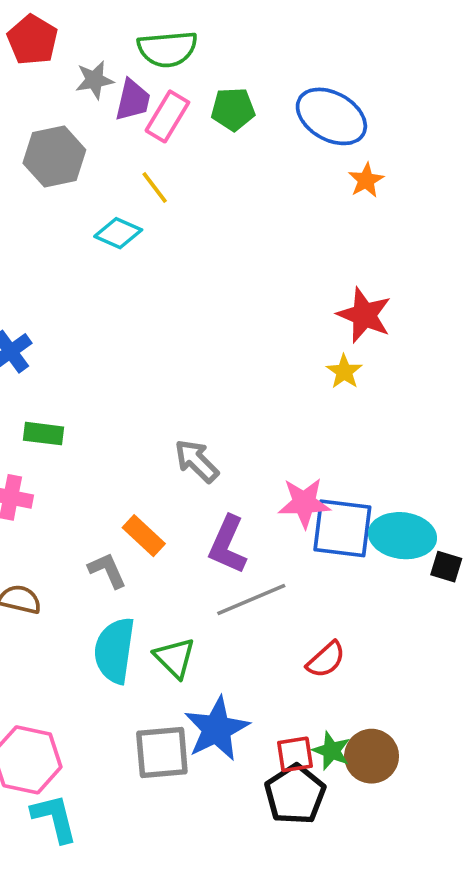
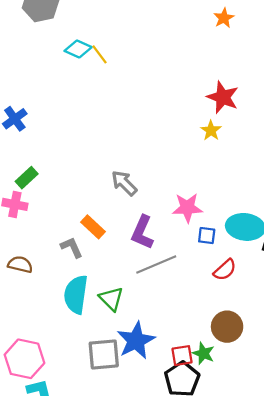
yellow line: (155, 188) -> (99, 54), moved
green rectangle: (43, 434) -> (27, 178), moved, turned -50
blue square: (342, 528) -> (207, 236), moved, size x0.5
red semicircle: (326, 660) -> (225, 270), moved
brown circle: (372, 756) -> (227, 327), moved

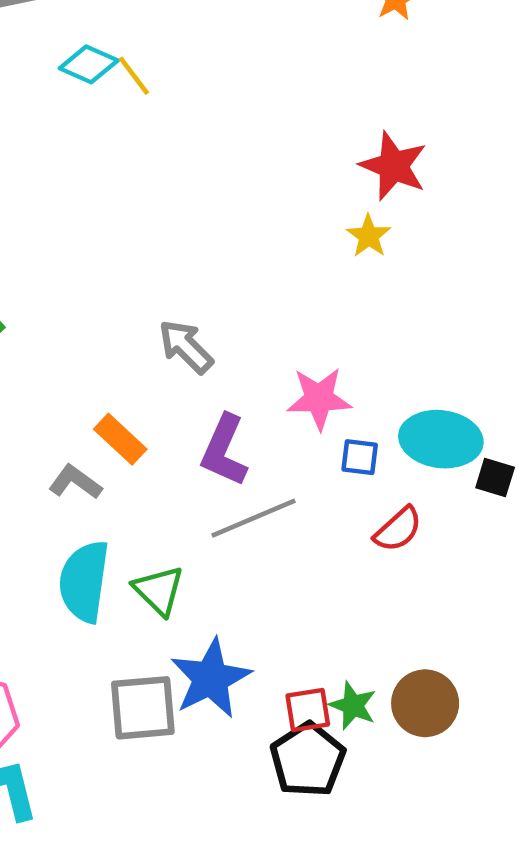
gray L-shape: (72, 247) -> (75, 482), turned -30
brown circle: (227, 327) -> (425, 703), moved

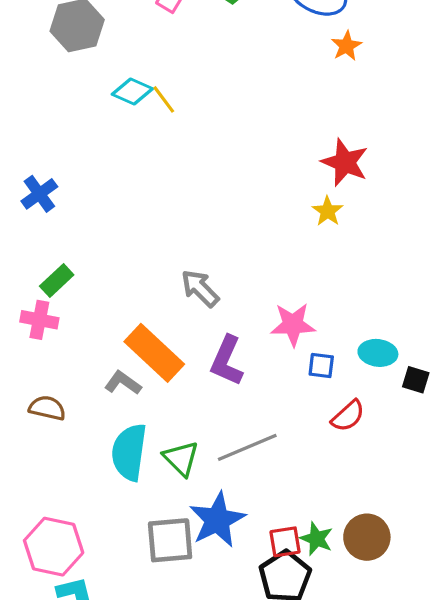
orange rectangle: (120, 439) -> (154, 353), size x1.6
cyan ellipse: (441, 439) -> (378, 353), size x0.7
gray line: (254, 518) -> (247, 447), moved

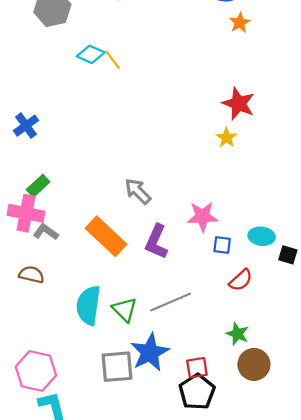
pink cross: (39, 320) -> (26, 213), size x1.4
gray L-shape: (123, 383) -> (46, 232), moved
green star: (316, 539) -> (237, 334), moved

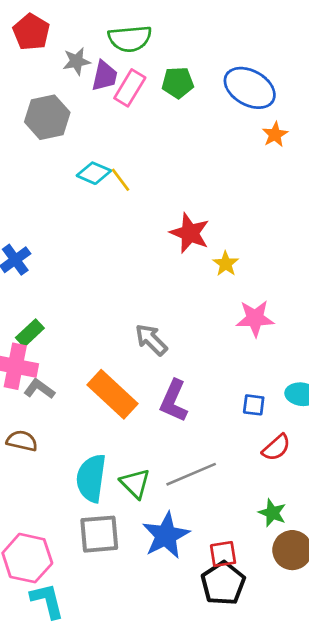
red star: (239, 104) -> (190, 233), moved
yellow star: (227, 138) -> (226, 264), moved
pink star: (202, 217) -> (255, 318), moved
gray square: (117, 367) -> (99, 534), moved

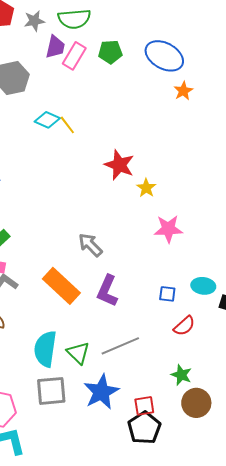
gray star: (77, 61) -> (34, 21), moved

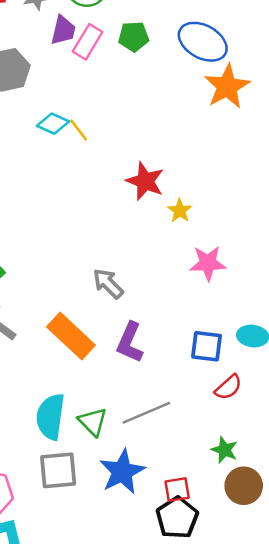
orange star: (183, 91) -> (227, 86), size x1.8
blue square: (167, 294) -> (207, 346), size x1.5

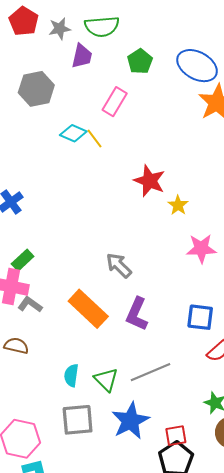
green pentagon: (134, 37) -> (140, 61), turned -30
pink rectangle: (88, 42) -> (115, 102), moved
cyan semicircle: (50, 417) -> (71, 375), size x0.6

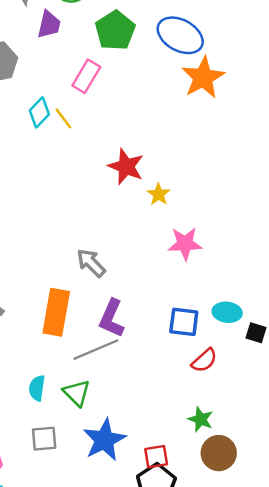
green pentagon: (140, 61) -> (115, 31), size x1.4
cyan diamond: (73, 133) -> (39, 112), turned -70
orange rectangle: (88, 309) -> (56, 312), turned 57
gray line: (151, 372) -> (96, 350), moved
gray square: (78, 420) -> (44, 439), size x0.7

